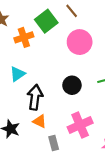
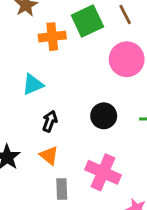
black arrow: (35, 97) -> (50, 121), size x0.6
pink cross: (80, 125) -> (103, 172), turned 35

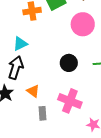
black arrow: (50, 121) -> (16, 68), moved, size x1.6

